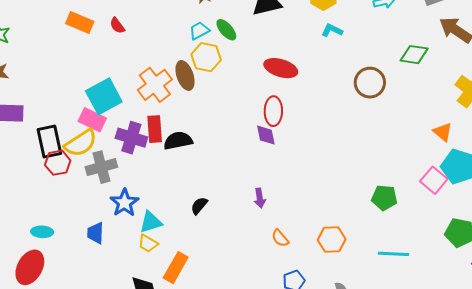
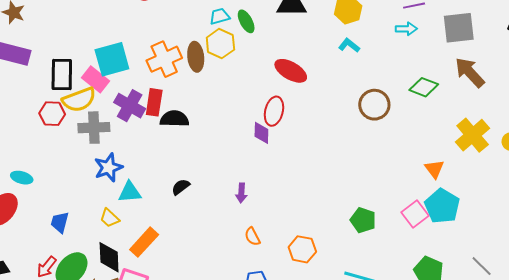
black rectangle: (49, 142) -> (62, 75), moved
blue trapezoid: (96, 233) -> (60, 222), moved
yellow trapezoid: (148, 243) -> (110, 218), moved

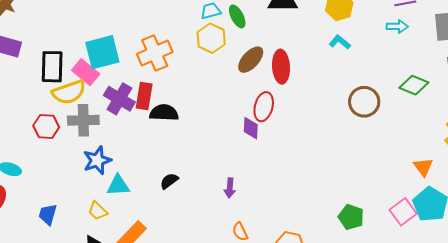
brown ellipse: (196, 57) -> (251, 60), moved, turned 48
red ellipse: (291, 71) -> (281, 67), turned 56
red hexagon: (52, 114) -> (46, 126), moved

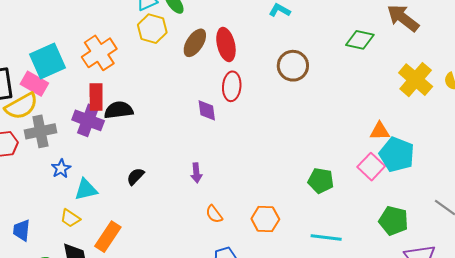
purple cross: (119, 99) -> (88, 120), moved
brown circle: (364, 102) -> (293, 66), moved
red ellipse: (264, 107) -> (232, 86), moved
blue star: (97, 160) -> (61, 169), size x0.7
orange triangle: (423, 167) -> (380, 131), moved, turned -45

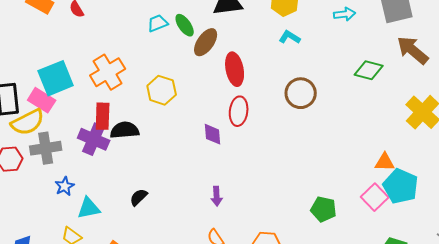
yellow hexagon: (152, 29) -> (162, 90), moved
brown ellipse: (195, 43) -> (206, 42), moved
purple arrow: (196, 173) -> (217, 196), moved

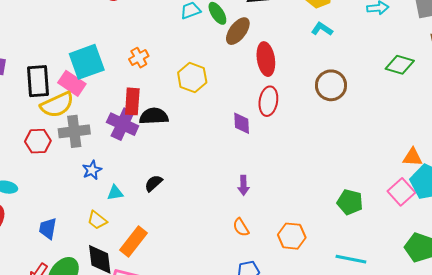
orange cross: (108, 72) -> (139, 58), size x0.6
black semicircle: (139, 197) -> (153, 183), moved
cyan triangle: (89, 208) -> (115, 193), size x0.7

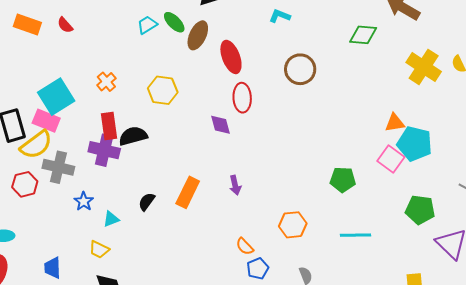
gray cross: (74, 131) -> (58, 167), turned 32
orange semicircle: (241, 227) -> (245, 246), moved
orange rectangle: (133, 242) -> (188, 192), moved

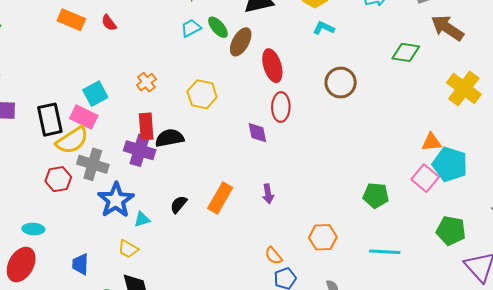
cyan square: (56, 97) -> (95, 94), size x0.7
blue star: (84, 201) -> (116, 200), size x1.8

